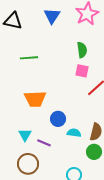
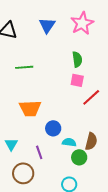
cyan triangle: (25, 135) -> (11, 144), moved
purple line: (44, 143) -> (39, 152), turned 48
green circle: (94, 152) -> (79, 157), moved

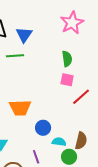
blue triangle: (47, 25) -> (24, 35), moved
green line: (24, 67) -> (15, 56), moved
purple line: (39, 152) -> (36, 157), moved

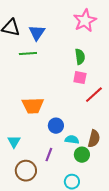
purple line: (36, 157) -> (49, 155), turned 40

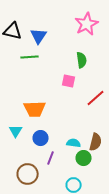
pink square: (80, 78) -> (69, 81), moved
blue circle: (56, 126) -> (41, 138), moved
cyan triangle: (14, 142) -> (16, 131), moved

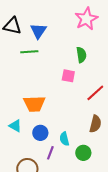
cyan triangle: (16, 131) -> (15, 126), turned -32
brown semicircle: (96, 142) -> (95, 124), moved
cyan semicircle: (74, 143) -> (64, 139), moved, turned -112

